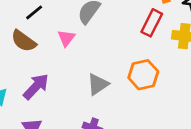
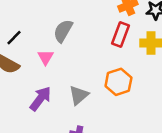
purple arrow: (36, 87) -> (40, 99), moved

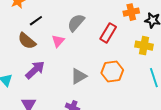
red rectangle: (121, 35) -> (108, 33), moved
purple arrow: (40, 99) -> (35, 70), moved

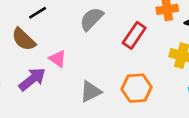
pink triangle: (58, 41) -> (58, 59), moved, turned -40

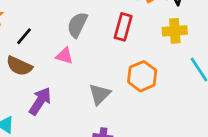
pink triangle: (58, 59) -> (64, 56), moved

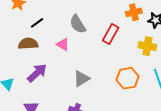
gray semicircle: (77, 25) -> (78, 24), turned -72
brown semicircle: (19, 66) -> (28, 44), turned 138
orange hexagon: (142, 76) -> (128, 78), moved

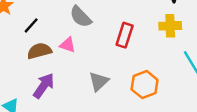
red rectangle: (111, 34) -> (125, 35), moved
brown semicircle: (28, 44) -> (39, 51), moved
orange hexagon: (128, 78) -> (145, 85), moved

